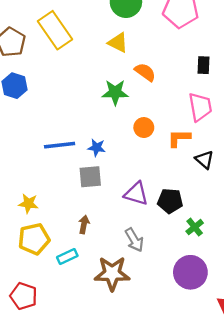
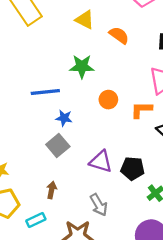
orange semicircle: (145, 72) -> (119, 35), moved
blue line: (60, 145) -> (45, 92), moved
gray square: (90, 177) -> (58, 145), turned -35

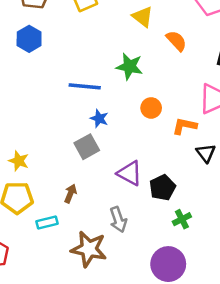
black pentagon: (133, 169) -> (162, 188), turned 30

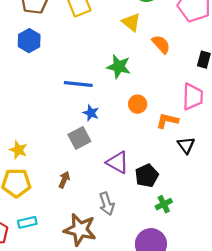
cyan rectangle: (47, 223) -> (27, 222), moved

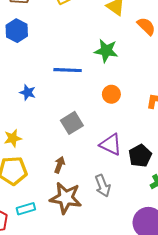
orange circle: (138, 104) -> (111, 94), moved
blue star: (91, 113) -> (28, 92), moved
yellow star: (18, 150) -> (13, 138), turned -30
brown star: (80, 230) -> (66, 198), moved

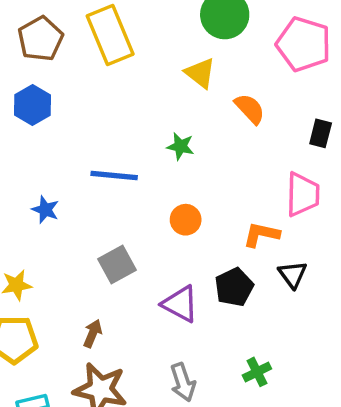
green star: (106, 51) -> (180, 146), size x0.7
black pentagon: (140, 156) -> (234, 287), moved
gray arrow: (103, 186) -> (183, 382), moved

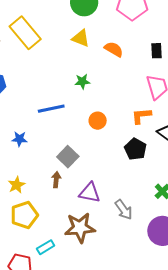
purple triangle: (180, 304) -> (90, 193), moved
brown arrow: (93, 334) -> (56, 180), moved

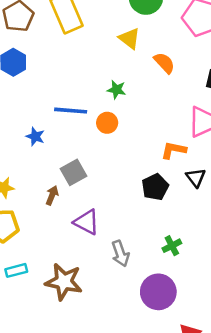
orange circle: (98, 121) -> (107, 123), moved
blue star: (19, 139) -> (35, 137), moved
brown star: (80, 228) -> (64, 282), moved

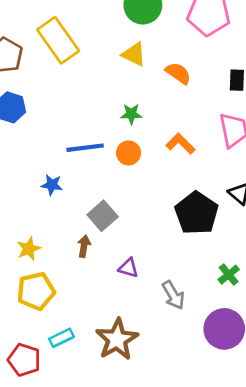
orange L-shape: (174, 150) -> (180, 144), moved, turned 45
black pentagon: (155, 187) -> (197, 213), size x1.4
purple triangle: (87, 222) -> (128, 268), size x0.7
brown star: (64, 282) -> (117, 339), turned -30

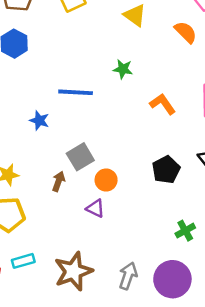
orange semicircle: (178, 73) -> (186, 32), moved
orange circle: (129, 153) -> (106, 180), moved
black pentagon: (197, 213) -> (166, 170), size x0.7
gray arrow: (173, 295) -> (128, 276), moved, turned -140

